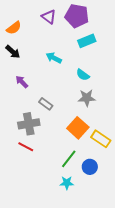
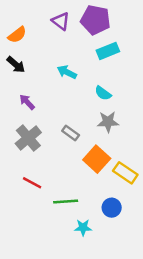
gray rectangle: (46, 104) -> (71, 133), moved
gray cross: (29, 124) -> (28, 138), moved, turned -30
green line: (69, 159) -> (66, 201), moved, turned 48

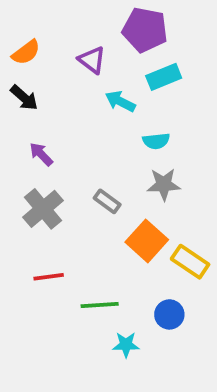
purple triangle: (61, 21) -> (92, 60), moved
cyan arrow: (67, 72) -> (120, 101), moved
cyan semicircle: (103, 93) -> (156, 141), turned -42
red line: (32, 183) -> (49, 277), turned -36

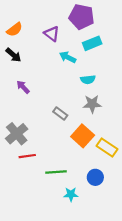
gray cross: (43, 209) -> (17, 134), moved

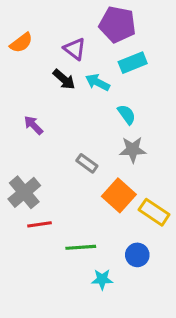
black arrow: (13, 55) -> (64, 79), moved
cyan semicircle: (88, 79) -> (127, 114), turned -120

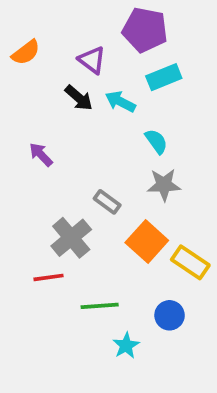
gray cross: (24, 192) -> (71, 238), moved
cyan star: (102, 279) -> (126, 346), turned -30

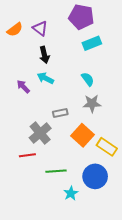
purple triangle: (92, 60) -> (40, 28), moved
black arrow: (79, 98) -> (44, 55), turned 35
cyan arrow: (120, 102) -> (45, 78), moved
gray rectangle: (107, 202) -> (60, 113), turned -48
blue circle: (170, 315) -> (95, 176), size x1.5

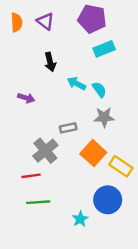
purple triangle: (40, 28) -> (45, 21), moved
orange semicircle: (15, 30) -> (17, 22), moved, turned -56
cyan arrow: (45, 78) -> (77, 84), moved
purple arrow: (23, 87) -> (26, 98), turned 152
green line: (56, 171) -> (38, 202), moved

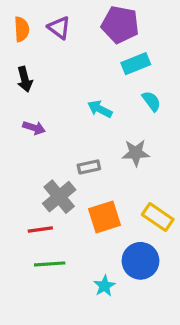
black arrow: (50, 62) -> (25, 79), moved
cyan semicircle: (99, 90) -> (151, 101), moved
orange square: (93, 153) -> (105, 217), moved, turned 30

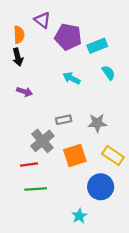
purple pentagon: (120, 25) -> (68, 37), moved
orange semicircle: (22, 29) -> (19, 35), moved
gray star: (136, 153) -> (97, 123), moved
cyan star: (105, 286) -> (79, 216), moved

